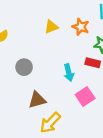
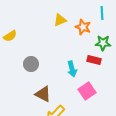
yellow triangle: (51, 27) -> (60, 20), moved
brown triangle: (37, 100) -> (43, 94), turned 42

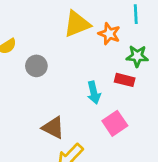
yellow triangle: (60, 20) -> (77, 24), size x1.5
gray circle: (31, 64) -> (36, 66), moved

